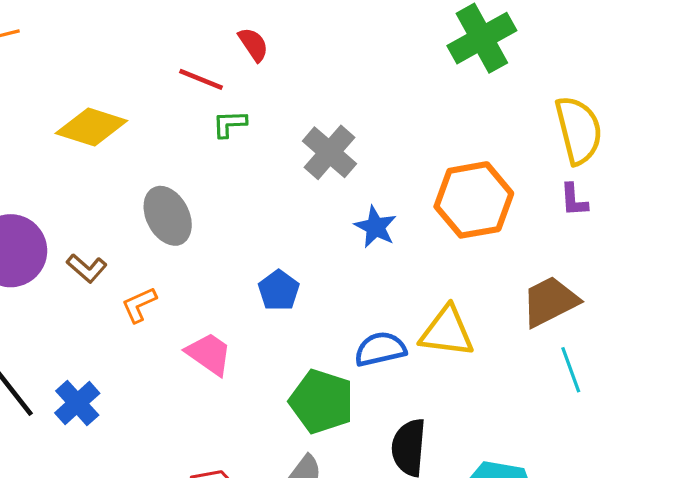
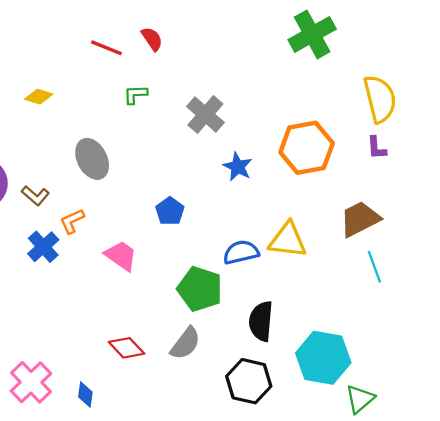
red line: (201, 79) -> (107, 48), moved
yellow diamond: (91, 127) -> (39, 97), size x0.6
blue cross: (77, 403) -> (43, 247), moved

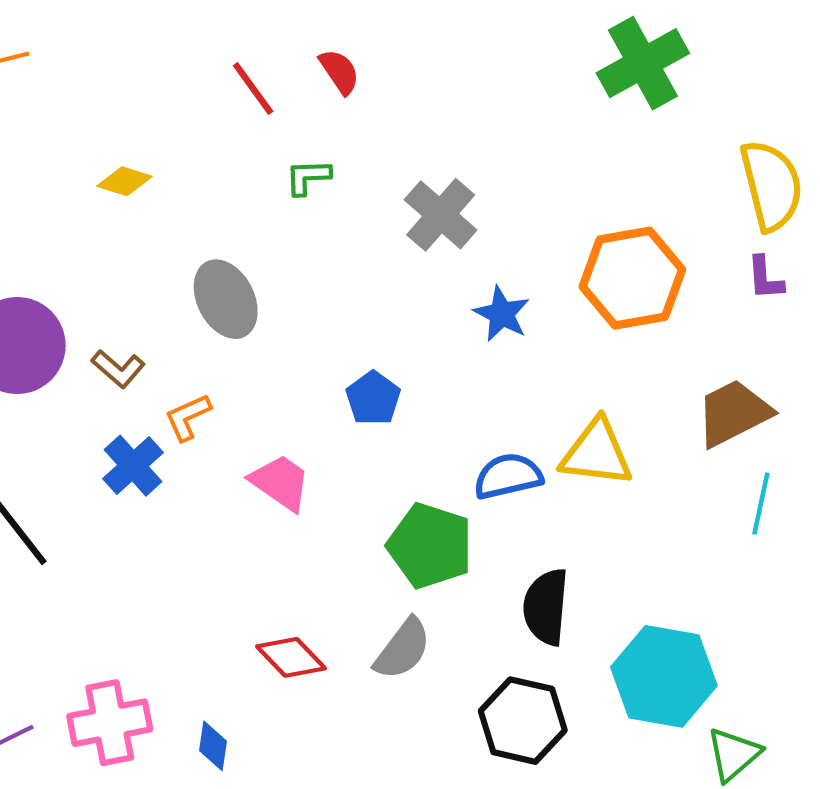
red line: (107, 48) -> (253, 88), turned 32
cyan line: (374, 267) -> (761, 504), turned 32
pink cross: (31, 382) -> (110, 723), turned 33

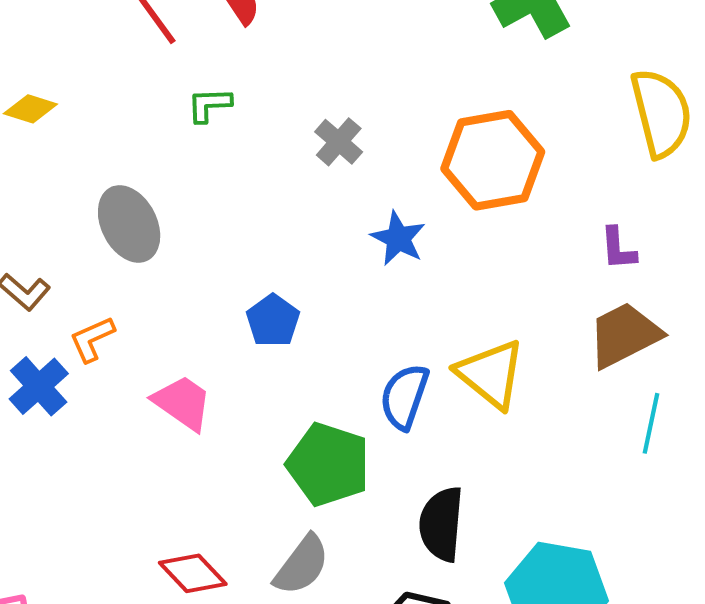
gray cross: (441, 215) -> (339, 142), size x0.7
orange hexagon: (632, 278) -> (493, 160), moved
purple L-shape: (765, 278) -> (618, 249), moved
yellow triangle: (597, 453) -> (491, 374), turned 32
blue semicircle: (508, 476) -> (404, 397), turned -58

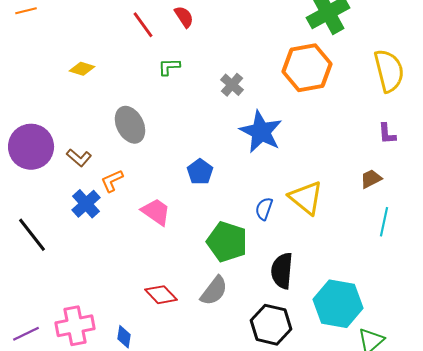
orange hexagon: (493, 160) -> (307, 68), moved
blue star: (398, 238) -> (261, 132), size x1.6
purple L-shape: (618, 249) -> (387, 134), moved
brown trapezoid: (624, 335) -> (371, 179), size x0.6
blue semicircle: (404, 397) -> (264, 209), size x0.7

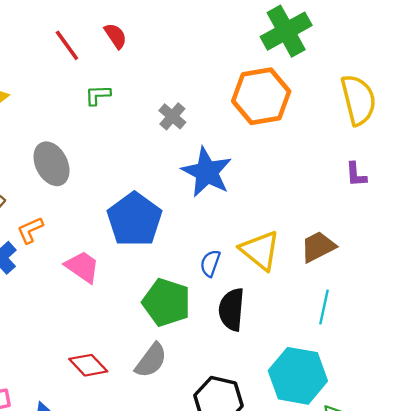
blue pentagon: (200, 172) -> (134, 219), size x1.8
brown trapezoid: (371, 179) -> (318, 247), moved, size x1.4
cyan line: (384, 222) -> (324, 307), moved
black semicircle: (282, 271) -> (232, 309), moved

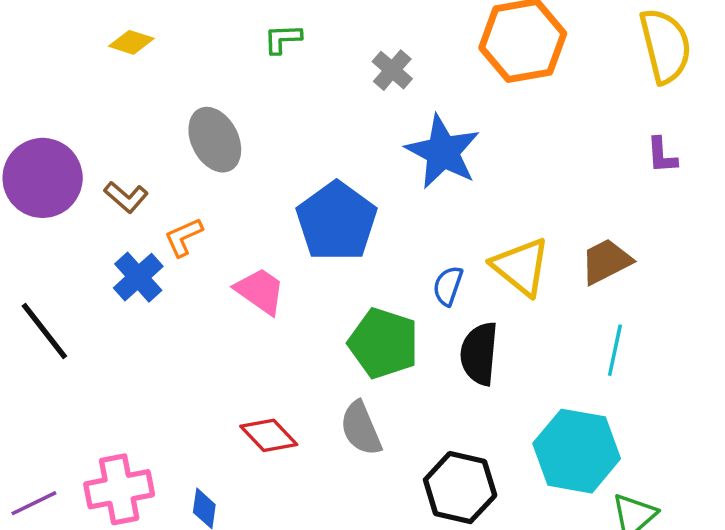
gray semicircle: (151, 360) -> (361, 428), turned 120

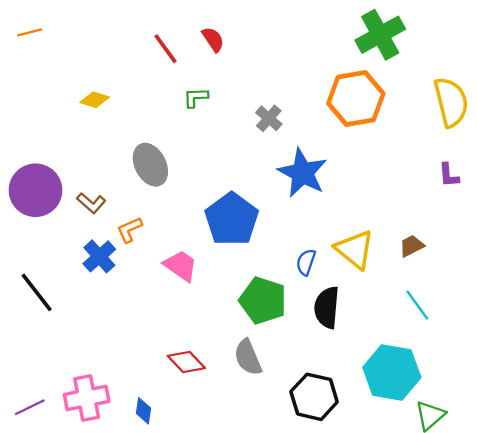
brown trapezoid: (606, 261) -> (412, 246), size x0.7
cyan line: (615, 350) -> (417, 305), turned -48

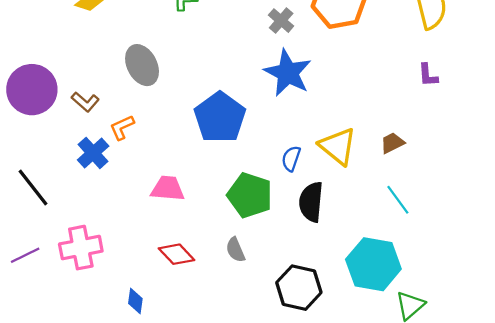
gray cross: (269, 118) -> (281, 21), moved
pink trapezoid: (181, 266) -> (168, 189), moved, turned -30
gray semicircle: (248, 357) -> (235, 250), size x0.7
pink cross: (87, 398) -> (81, 248), moved
purple line: (30, 407) -> (25, 255), moved

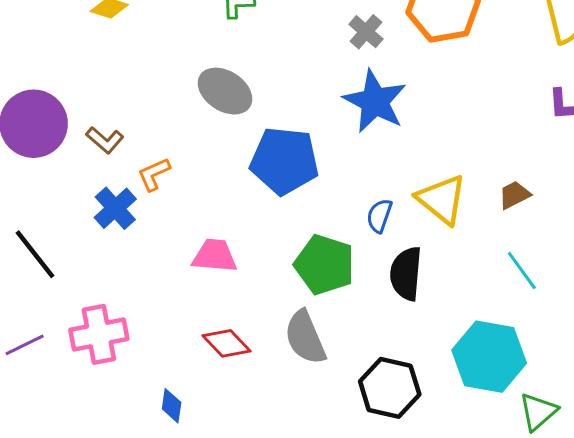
gray ellipse: (142, 65) -> (225, 91), moved, turned -30
blue pentagon: (220, 117) -> (284, 161), turned -30
gray semicircle: (235, 250) -> (305, 337), size x1.6

